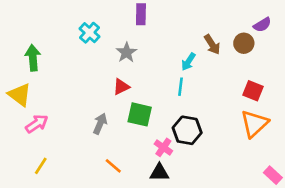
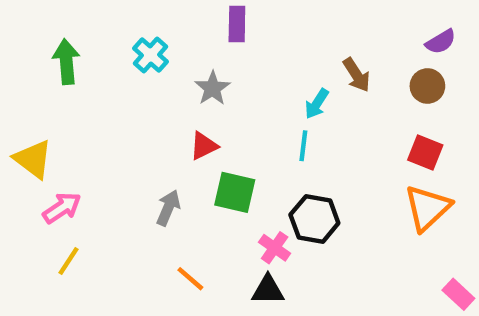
brown circle: (244, 43) -> (427, 86), moved
green arrow: (33, 58) -> (66, 62), moved
yellow line: (41, 166) -> (69, 261), moved

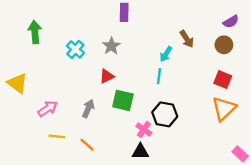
cyan cross: (151, 55) -> (75, 49), moved
pink arrow: (62, 208) -> (48, 109), moved
yellow line: (69, 261) -> (57, 136), moved, turned 63
orange line: (190, 279) -> (87, 145), moved

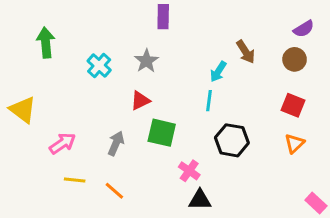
orange triangle: (224, 109) -> (295, 143), size x0.6
black hexagon: (165, 114) -> (232, 140), moved
black triangle: (140, 152) -> (200, 200), moved

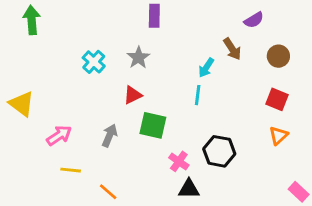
purple semicircle: (304, 29) -> (254, 20), moved
green arrow: (46, 43) -> (32, 20), moved
black hexagon: (232, 140) -> (219, 151), moved
orange line: (114, 191) -> (108, 192), moved

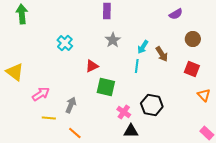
brown arrow: (232, 49) -> (162, 54), moved
gray star: (138, 58) -> (113, 40), moved
gray arrow: (110, 135) -> (71, 105), moved
orange triangle: (278, 135) -> (204, 95), moved, turned -32

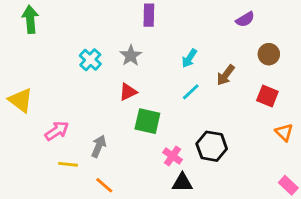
gray star: (113, 40) -> (131, 56), moved
cyan arrow: (143, 47) -> (189, 58), moved
brown arrow: (162, 54) -> (226, 75), turned 70
cyan line: (137, 66) -> (191, 92), turned 40

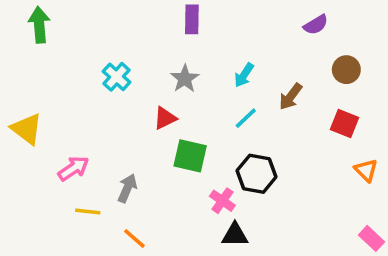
gray star: (131, 56) -> (185, 79), moved
black hexagon: (212, 146) -> (257, 174), moved

